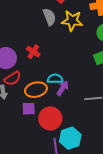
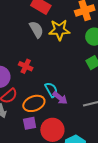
cyan semicircle: (55, 79) -> (51, 90), turned 70
purple arrow: (63, 88) -> (60, 98), turned 105

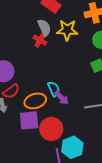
red cross: (26, 66) -> (40, 40), moved
purple square: (30, 123) -> (29, 120), size x1.5

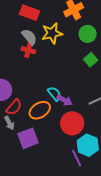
purple square: (29, 120) -> (28, 138), moved
red circle: (51, 129) -> (72, 123), moved

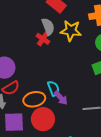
red circle: (72, 123) -> (43, 119), moved

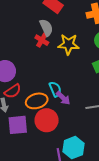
yellow star: (71, 31) -> (69, 44), moved

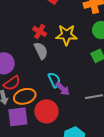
gray semicircle: (46, 28) -> (41, 51), moved
orange ellipse: (37, 101) -> (25, 96), moved

